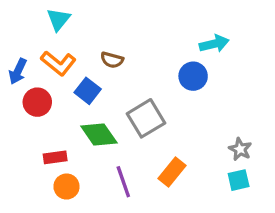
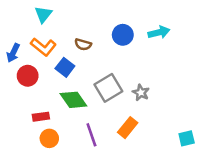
blue circle: (193, 76) -> (123, 35), moved
gray star: (240, 149) -> (141, 93), moved
cyan square: (239, 180) -> (187, 138), moved

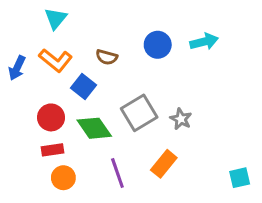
red circle: (28, 76) -> (51, 117), moved

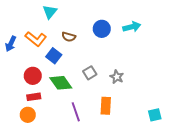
cyan triangle: (56, 18) -> (50, 12), moved
gray square: (139, 113) -> (90, 73), size x0.6
orange rectangle: (164, 164) -> (106, 106), turned -36
orange circle: (63, 178) -> (28, 115), moved

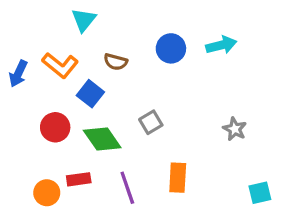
gray star: (117, 77) -> (235, 129), moved
red rectangle: (34, 97) -> (79, 179), moved

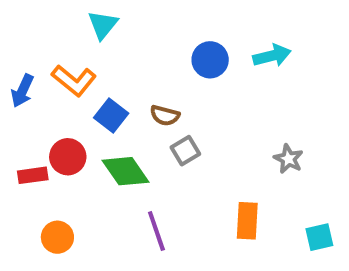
brown semicircle: (116, 62) -> (165, 115), moved
orange rectangle: (178, 178) -> (247, 221), moved
red rectangle: (79, 179) -> (33, 175), moved

